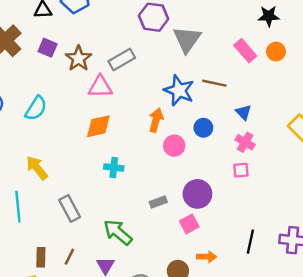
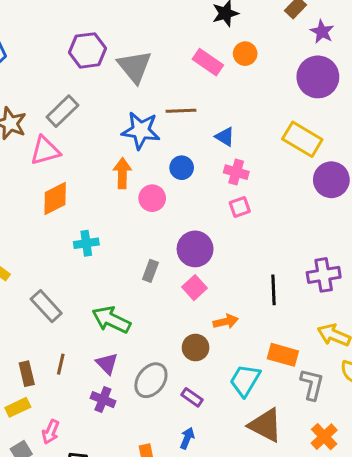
gray rectangle: (158, 202) -> (150, 271), turned -35

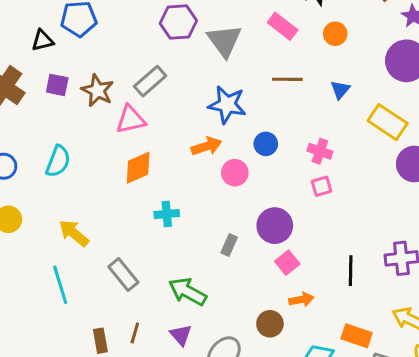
pink rectangle: (208, 62) -> (283, 26), moved
brown line: (181, 111) -> (287, 79), moved
blue triangle: (225, 137) -> (340, 90), moved, turned 35
orange arrow: (122, 173) -> (206, 146), turned 68
pink square: (194, 288) -> (287, 263), moved

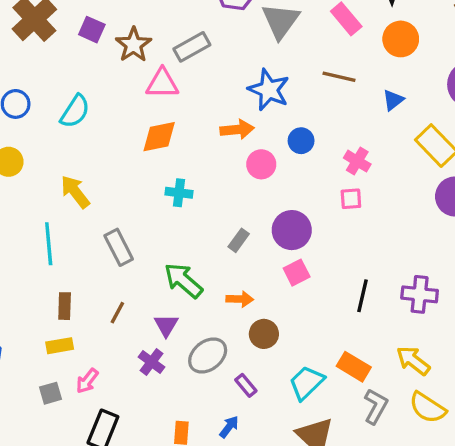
orange circle: (335, 34) -> (401, 39), size x1.4
orange arrow: (301, 300) -> (240, 299), moved
brown rectangle: (100, 341) -> (65, 306), moved

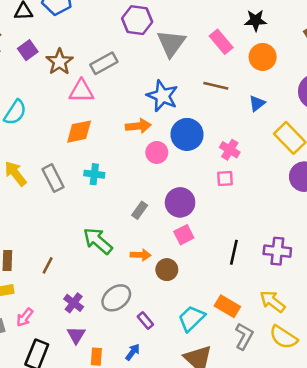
purple square: (92, 30) -> (28, 50), turned 30
blue circle: (301, 141) -> (187, 134), size x1.6
gray rectangle: (119, 247) -> (53, 178), moved
purple triangle: (166, 325) -> (76, 335), moved
brown circle: (264, 334) -> (167, 270), moved

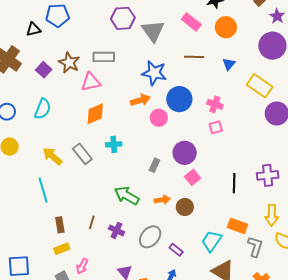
purple square: (28, 50) -> (44, 70), moved
gray rectangle: (104, 63) -> (104, 57), turned 40
yellow arrow: (273, 301) -> (272, 215), turned -115
purple cross: (74, 303) -> (116, 230), moved

